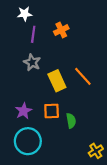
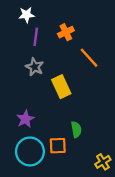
orange line: (83, 76) -> (89, 58), moved
orange square: (52, 111) -> (58, 146), moved

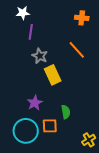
orange cross: (66, 32) -> (82, 18), moved, turned 32
gray star: (35, 67) -> (40, 56), moved
purple star: (25, 119) -> (35, 103), moved

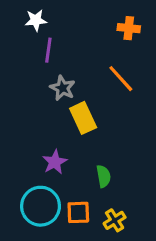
orange square: (50, 126) -> (78, 212), moved
yellow cross: (89, 140) -> (115, 220), moved

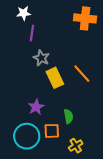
orange cross: (129, 28) -> (85, 18), size x1.5
orange line: (121, 79) -> (82, 74), moved
orange square: (78, 212) -> (52, 131), moved

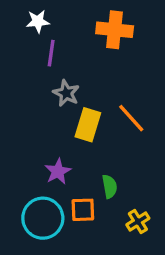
orange cross: (85, 18) -> (115, 30), moved
yellow rectangle: (55, 78) -> (88, 125), turned 42
yellow cross: (76, 146) -> (138, 221), moved

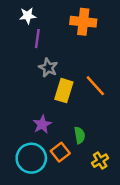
orange square: (83, 210) -> (60, 152), turned -36

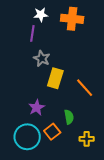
white star: (28, 16) -> (41, 15), moved
orange line: (95, 86) -> (85, 88), moved
yellow cross: (100, 161) -> (87, 139), turned 32

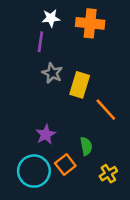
yellow rectangle: (55, 78) -> (80, 85), moved
yellow cross: (87, 139) -> (108, 174), turned -32

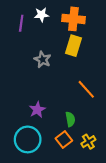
purple line: (40, 42) -> (21, 23), moved
yellow rectangle: (80, 85) -> (73, 46), moved
orange square: (65, 165) -> (64, 139), moved

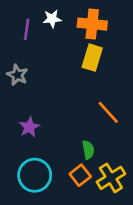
gray star: (43, 60) -> (17, 75), moved
purple star: (37, 110) -> (29, 127), moved
yellow cross: (88, 142) -> (111, 178), size x1.5

